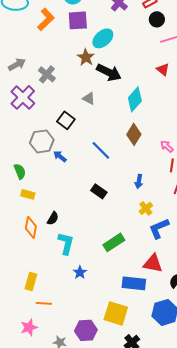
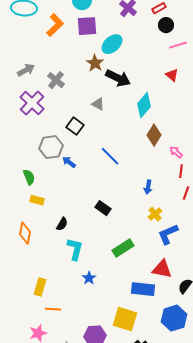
brown diamond: (134, 134) -> (154, 135), moved
black rectangle: (99, 191) -> (103, 208), moved
orange diamond: (31, 227) -> (25, 233), moved

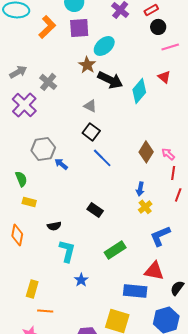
cyan diamond: (144, 105) -> (139, 91), moved
black square: (75, 126) -> (91, 132), moved
brown diamond: (154, 135) -> (146, 152), moved
yellow cross: (155, 214) -> (145, 207), moved
black semicircle: (62, 224) -> (54, 226), turned 48

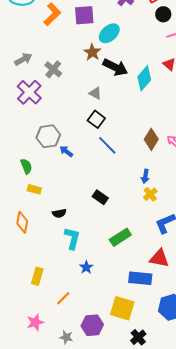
orange line: (45, 311) -> (63, 298), moved, turned -49

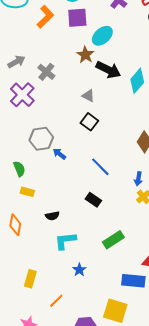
blue line: (107, 145) -> (100, 167), moved
cyan L-shape: (72, 238) -> (65, 241), turned -110

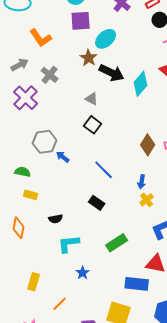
orange L-shape: (45, 17) -> (41, 38), moved, turned 100
green semicircle: (19, 169) -> (23, 172), turned -56

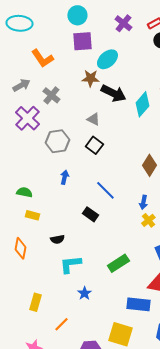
brown star: (89, 58) -> (90, 78), turned -30
gray hexagon: (45, 142) -> (57, 141), moved
blue arrow: (63, 157) -> (64, 177), turned 64
black rectangle: (97, 203) -> (90, 214), moved

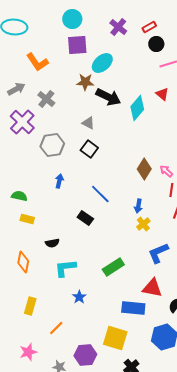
orange diamond: (20, 248) -> (23, 262), moved

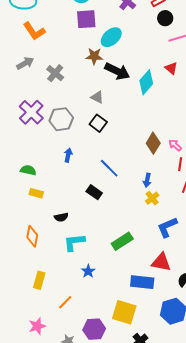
orange L-shape: (37, 62) -> (34, 31), moved
purple cross: (22, 122) -> (31, 112), moved

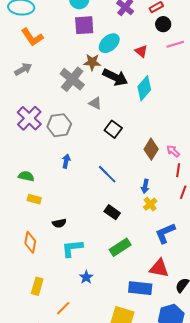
red triangle: (171, 68) -> (141, 51), moved
gray cross: (55, 73) -> (72, 79), moved, size x1.4
black square: (98, 123) -> (113, 129), moved
black rectangle: (94, 192) -> (112, 212), moved

